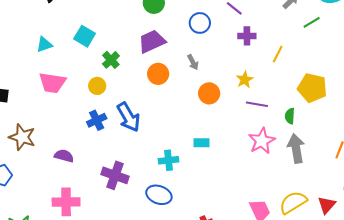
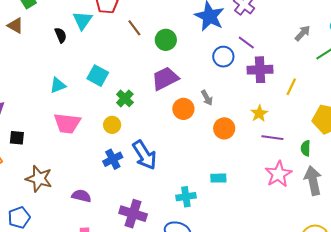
blue circle: (200, 23) -> (223, 57), moved
purple cross: (247, 36) -> (260, 70), size x1.4
orange circle: (158, 74) -> (183, 109), moved

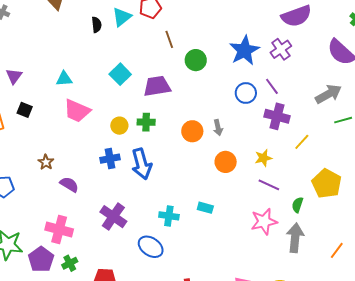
gray arrow: (303, 33) -> (328, 94), size x1.5
purple trapezoid: (165, 78) -> (157, 86), moved
cyan triangle: (58, 85) -> (64, 79), moved
green cross: (125, 98) -> (146, 122), moved, turned 30
brown star: (39, 179) -> (46, 162), moved, size x0.6

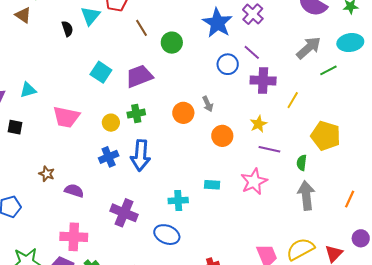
cyan triangle: (64, 79) -> (28, 90), moved
blue arrow: (142, 164) -> (141, 155), turned 32
pink star: (264, 222) -> (254, 182), moved

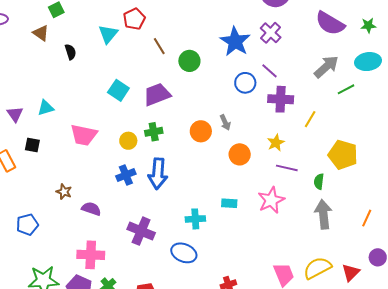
black semicircle: (67, 29) -> (70, 52), moved

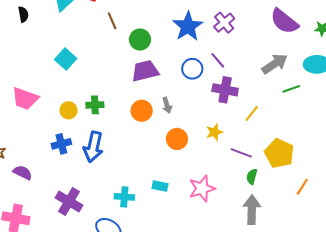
purple trapezoid: (157, 94) -> (145, 71), moved
purple line: (287, 168) -> (241, 153), moved
orange line: (367, 218) -> (302, 187), moved

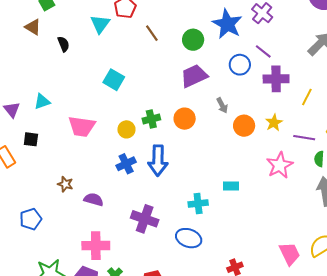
green circle: (140, 40) -> (193, 40), moved
orange circle: (142, 111) -> (185, 119), moved
orange circle: (177, 139) -> (244, 126), moved
pink star: (202, 189) -> (280, 165), moved

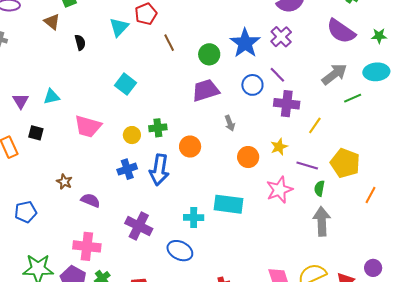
orange circle: (185, 119) -> (190, 147), moved
orange circle: (244, 126) -> (248, 157), moved
cyan rectangle: (231, 186) -> (229, 204), size x1.8

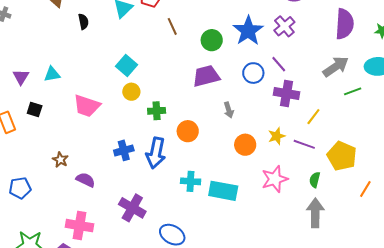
purple semicircle: (341, 31) -> (345, 24), turned -124
yellow circle: (132, 135) -> (131, 92), moved
purple line: (307, 165) -> (304, 144), moved
cyan cross: (194, 217) -> (191, 181), moved

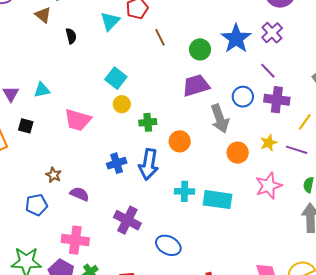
blue circle: (253, 73) -> (243, 97), moved
gray arrow: (229, 110) -> (220, 119), size x1.8
blue pentagon: (20, 188) -> (36, 205), moved

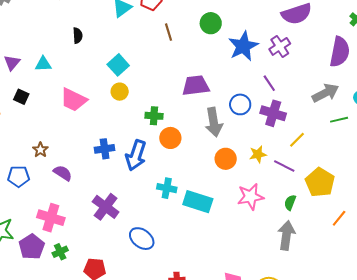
black semicircle: (71, 36) -> (78, 35), moved
green circle: (200, 49) -> (211, 23), moved
green cross: (148, 122) -> (154, 116), moved

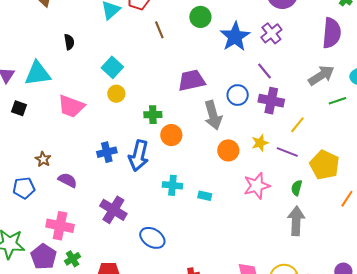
cyan triangle: (43, 64) -> (38, 74), size x1.6
cyan rectangle: (198, 202) -> (205, 196), size x0.5

